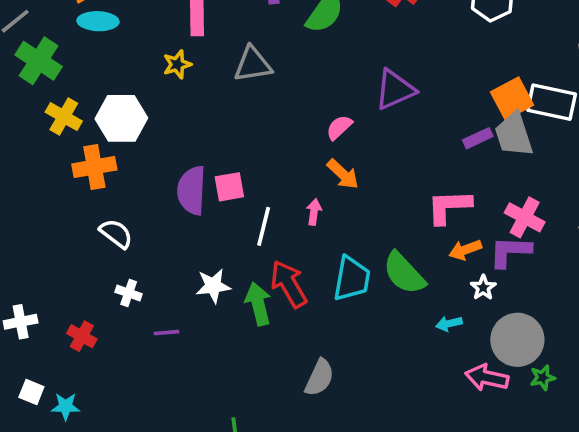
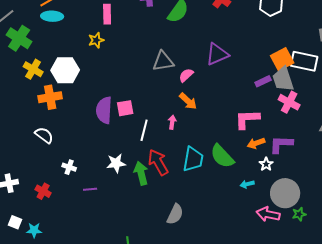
gray triangle: (253, 64) -> (163, 61), moved
pink cross: (525, 217) -> (289, 102), moved
white semicircle: (116, 234) -> (44, 135), moved

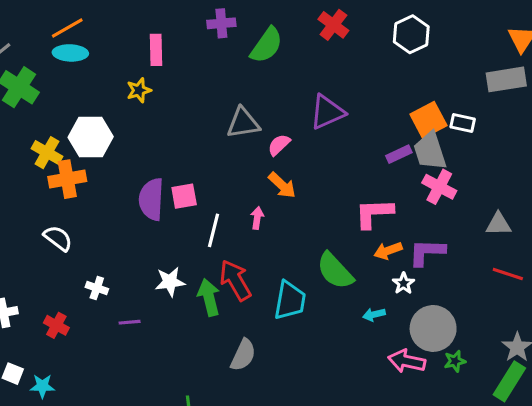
white rectangle: (304, 61) -> (463, 123), size x0.6
yellow cross: (33, 69) -> (47, 153), moved
cyan trapezoid: (193, 159) -> (290, 300), moved
gray semicircle: (175, 214) -> (243, 355), moved

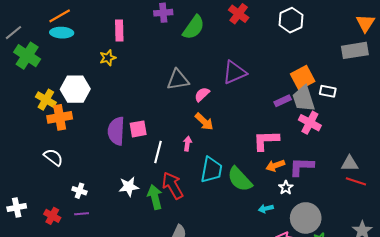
white rectangle: (463, 123) -> (328, 91), moved
gray triangle: (498, 224) -> (350, 164), moved
cyan trapezoid: (290, 300) -> (211, 170), moved
purple line: (130, 322) -> (82, 214), moved

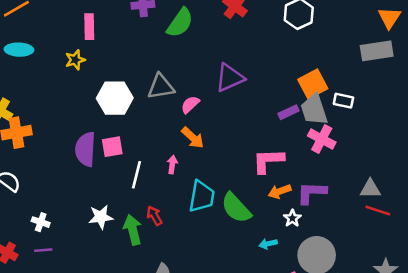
cyan ellipse: (62, 33) -> (19, 50), moved
white hexagon: (75, 89) -> (115, 98), moved
red arrow: (173, 185) -> (154, 216), size x0.6

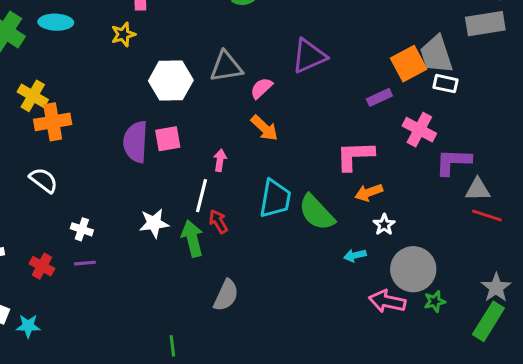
gray trapezoid: (314, 110) -> (436, 54), moved
pink arrow: (172, 165) -> (220, 160), moved
white line: (137, 175) -> (202, 196), moved
purple L-shape: (312, 193) -> (453, 162), moved

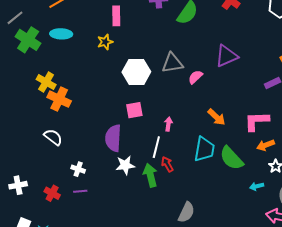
orange cross: (53, 122) -> (59, 99), turned 35
orange arrow: (264, 128) -> (216, 117), moved
purple semicircle: (136, 142) -> (113, 138), moved
gray semicircle: (226, 295) -> (186, 212), moved

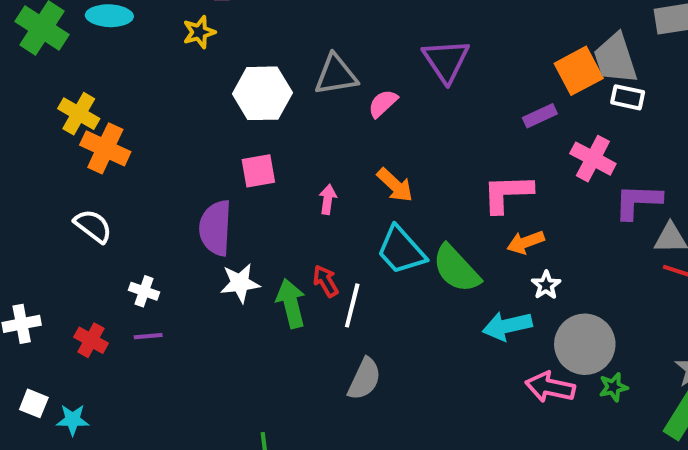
purple triangle: (226, 56) -> (446, 61), turned -40
orange arrow: (216, 117) -> (395, 185), moved
white line: (156, 147) -> (352, 305), moved
cyan trapezoid: (204, 149) -> (401, 250), turned 128
cyan arrow: (257, 186) -> (507, 326), size x1.6

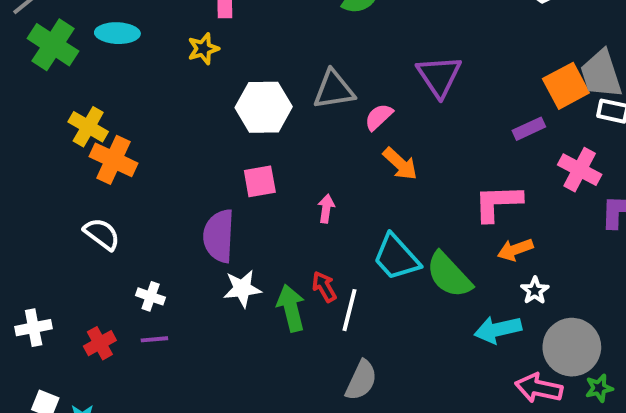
orange arrow: (395, 185) -> (400, 164), moved
red cross: (91, 340) -> (100, 343), turned 32

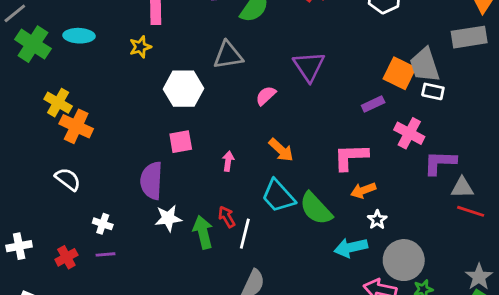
orange square: (566, 86) -> (400, 73), turned -36
gray triangle: (334, 90) -> (228, 55), moved
orange arrow: (400, 164) -> (281, 150), moved

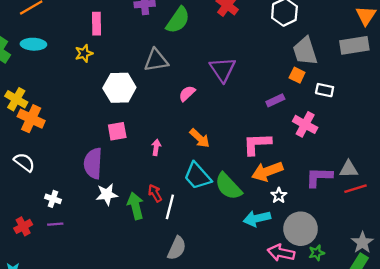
gray trapezoid: (425, 65) -> (305, 51), moved
orange square: (400, 73) -> (297, 75), size x0.6
purple L-shape: (440, 163) -> (319, 177), moved
orange arrow: (363, 190) -> (267, 171), size x1.5
red line: (471, 211) -> (356, 189), turned -35

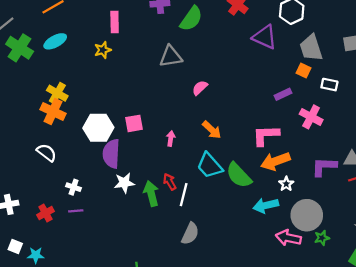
cyan ellipse: (33, 44) -> (55, 41), turned -30
purple triangle: (223, 69) -> (265, 37), moved, turned -32
white hexagon: (119, 88) -> (98, 128), moved
yellow cross: (16, 99) -> (57, 93), moved

